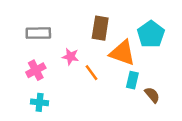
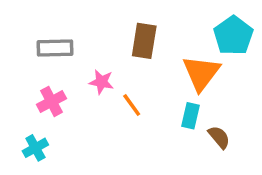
cyan pentagon: (151, 34) -> (233, 36), moved
orange triangle: (122, 53) -> (201, 73), moved, turned 48
cyan cross: (40, 102) -> (35, 148), moved, turned -35

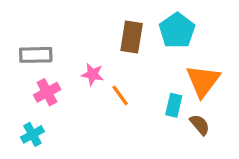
cyan pentagon: (233, 36) -> (177, 31), moved
gray rectangle: (55, 48) -> (36, 55), moved
orange triangle: (201, 73) -> (203, 81), moved

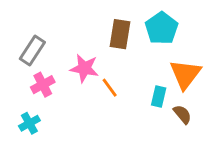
gray rectangle: (36, 55) -> (32, 50), turned -56
pink star: (93, 74) -> (84, 68), size x1.4

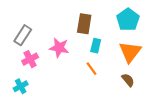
cyan pentagon: (162, 28) -> (128, 20), moved
orange line: (110, 88) -> (92, 69), moved
cyan rectangle: (159, 97) -> (96, 46), moved

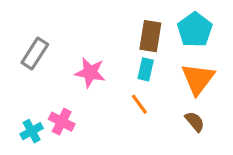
brown rectangle: (84, 24) -> (150, 36), moved
pink cross: (30, 59) -> (62, 122), moved, turned -35

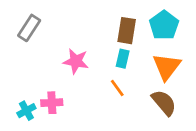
gray rectangle: (35, 53) -> (29, 28), moved
pink cross: (62, 122) -> (52, 103), turned -30
brown semicircle: (195, 122) -> (164, 103), size x1.5

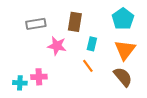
gray rectangle: (29, 28) -> (36, 24), moved, turned 48
brown rectangle: (127, 31) -> (75, 22), moved
cyan cross: (26, 111) -> (20, 83), turned 32

